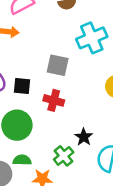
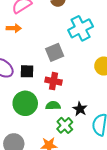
gray square: (58, 65) -> (55, 52), turned -30
green semicircle: (22, 160) -> (53, 106), moved

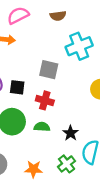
gray square: (55, 52) -> (49, 70), turned 30
green cross: (65, 125) -> (67, 164), moved

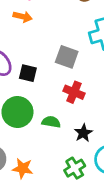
red cross: (45, 100) -> (74, 92), moved
orange star: (34, 169) -> (23, 168), moved

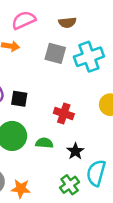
gray square: (67, 57) -> (55, 53), moved

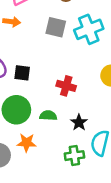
green cross: (70, 185) -> (74, 156), turned 30
orange star: (21, 189) -> (27, 143), moved

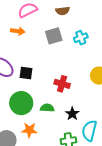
gray square: (56, 27) -> (54, 36), turned -30
cyan cross: (89, 29) -> (81, 38), size x0.6

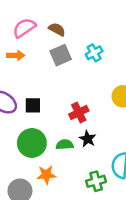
brown semicircle: (63, 11) -> (57, 29), moved, turned -136
red cross: (62, 84) -> (79, 113), turned -35
black star: (72, 114) -> (88, 139), moved

